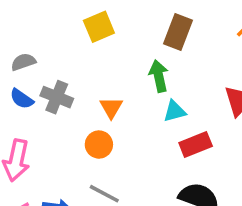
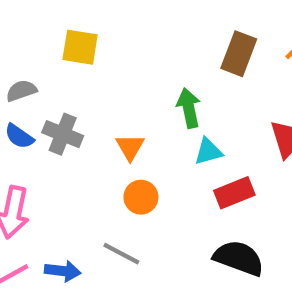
yellow square: (99, 27) -> (80, 47), moved, turned 32
brown rectangle: (178, 32) -> (239, 54), moved
orange circle: (99, 145) -> (141, 197), moved

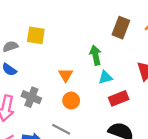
yellow square: (80, 47) -> (36, 35), moved
gray cross: (63, 134) -> (31, 97), moved

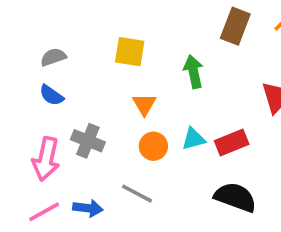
yellow square: (36, 35) -> (130, 52), moved
cyan triangle: (105, 77) -> (193, 139), moved

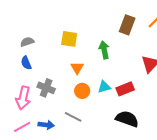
blue semicircle: (51, 95) -> (26, 63), turned 32

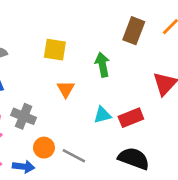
orange circle: (82, 91) -> (44, 148), moved
gray line: (73, 117) -> (74, 156), moved

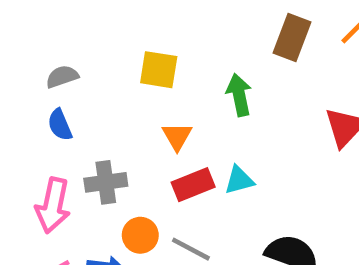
gray cross: (24, 116) -> (106, 182), turned -30
red rectangle: (131, 118) -> (193, 185), moved

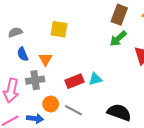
green arrow: (239, 95) -> (118, 39), moved, turned -120
blue semicircle: (60, 125) -> (23, 54), moved
orange triangle: (177, 136) -> (45, 59), moved

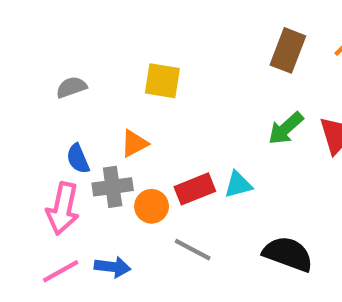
green arrow: (118, 39) -> (286, 128), moved
blue semicircle: (23, 54) -> (78, 159), moved
orange triangle: (45, 59) -> (134, 144), turned 32
orange circle: (51, 104) -> (152, 206), moved

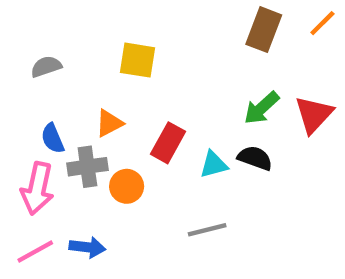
red rectangle: (195, 189) -> (168, 143), moved, turned -39
gray line: (193, 250) -> (207, 230), moved, turned -42
black semicircle: (288, 254) -> (255, 158), moved, size x0.7

